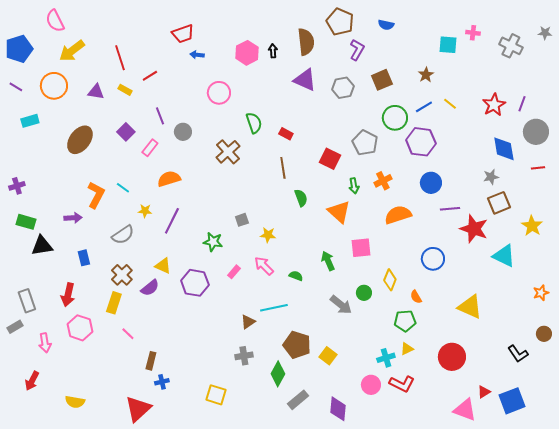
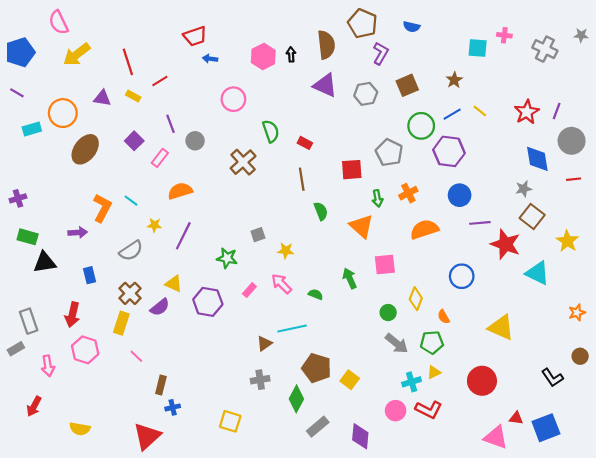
orange circle: (54, 86) -> (63, 113), moved
red square: (330, 159) -> (352, 170), turned -30
brown square: (499, 203) -> (532, 217), turned -30
gray arrow: (341, 305) -> (397, 343), moved
red triangle: (484, 392) -> (516, 418), turned 40

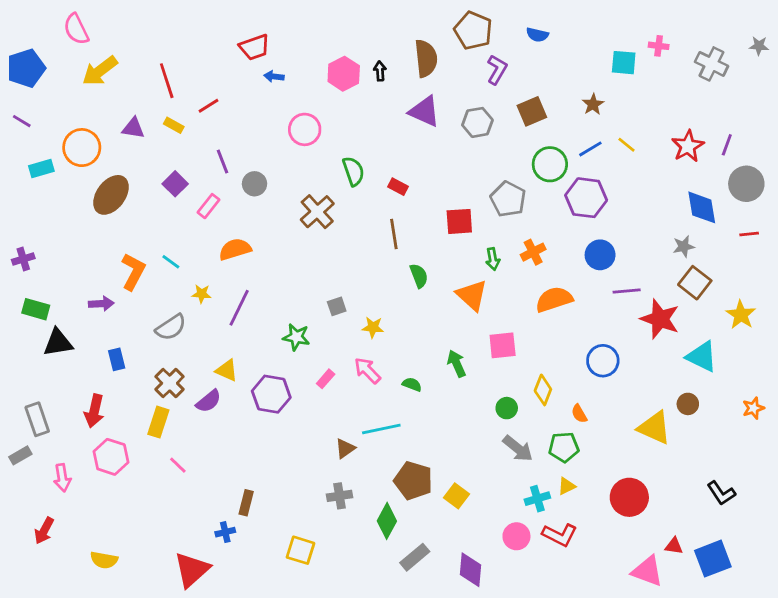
brown circle: (580, 356) -> (688, 404), moved
brown rectangle: (161, 385) -> (246, 503), moved

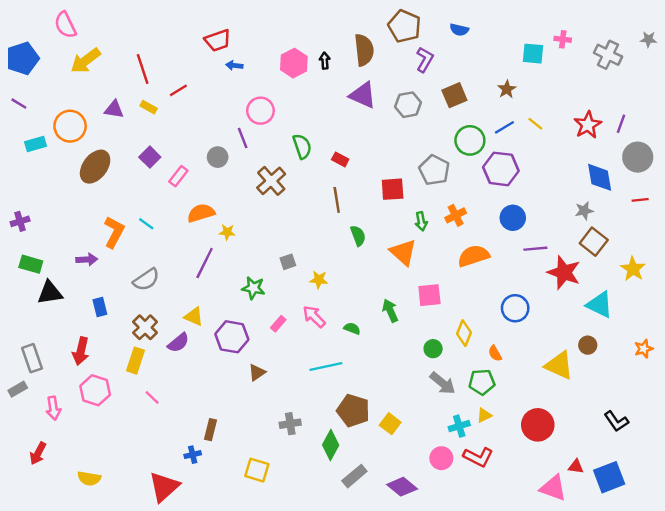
purple line: (222, 161) -> (243, 138), moved
yellow star: (202, 294) -> (227, 232), moved
brown triangle: (345, 449) -> (257, 372), moved
purple diamond: (470, 570) -> (402, 487), turned -56

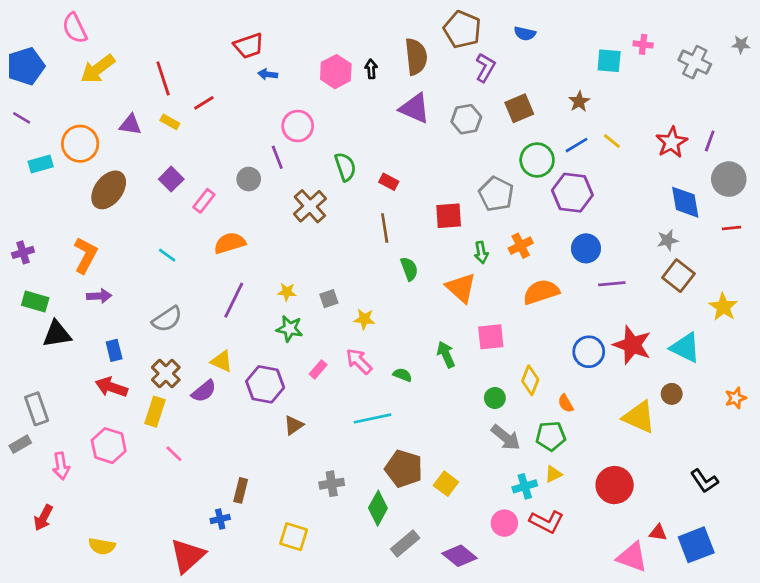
orange L-shape: (114, 232) -> (86, 255), moved
yellow star: (227, 232) -> (287, 292), moved
red star: (564, 273) -> (632, 345), moved
red arrow: (81, 351) -> (111, 387), moved, turned 96

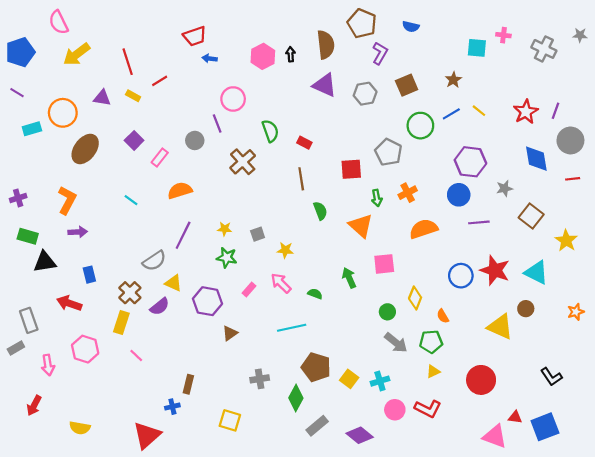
purple hexagon: (572, 193) -> (470, 162), moved
gray star: (668, 240) -> (504, 188), moved
gray semicircle: (167, 319) -> (154, 261), moved
red arrow: (111, 387) -> (69, 303), moved
cyan cross: (525, 486) -> (380, 381), moved

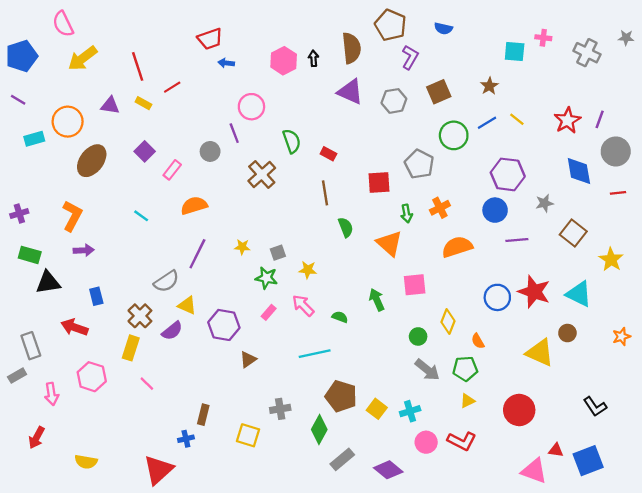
green star: (227, 258) -> (266, 278), moved
yellow square: (230, 420) -> (248, 435), moved

